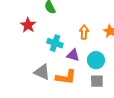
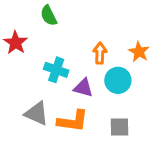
cyan circle: (96, 60) -> (118, 80), moved

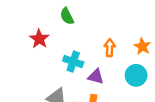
cyan circle: (118, 80) -> (136, 75), moved

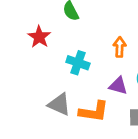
purple triangle: (96, 77) -> (118, 86), moved

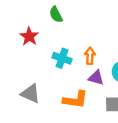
orange arrow: (120, 47) -> (90, 56), moved
gray triangle: (59, 104) -> (30, 94), moved

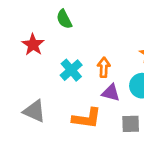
cyan cross: (62, 58) -> (71, 70), turned 30

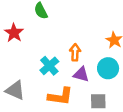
cyan cross: (71, 70) -> (49, 66), moved

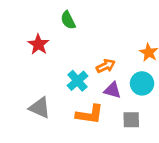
orange arrow: (75, 52) -> (106, 66), turned 63

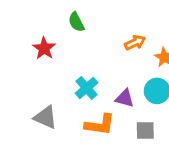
orange arrow: (106, 66) -> (135, 43), moved

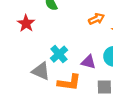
gray triangle: (46, 117) -> (41, 71), moved

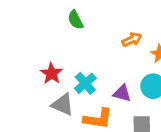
red star: (26, 23) -> (51, 73), moved

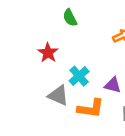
red star: (51, 73) -> (48, 53), moved

